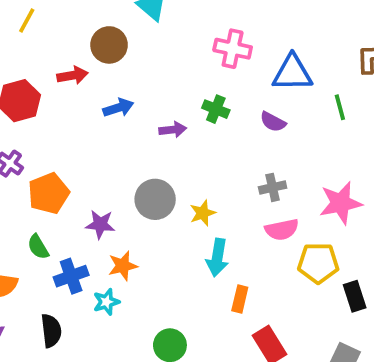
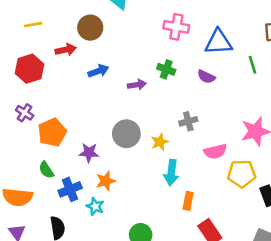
yellow line: (27, 21) -> (33, 25), moved, turned 54
gray cross: (273, 187) -> (188, 121), moved
cyan star: (106, 302) -> (95, 206), turned -30

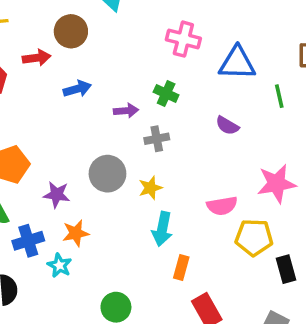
purple semicircle: (206, 77) -> (227, 126), moved
gray cross: (188, 121) -> (157, 139), moved

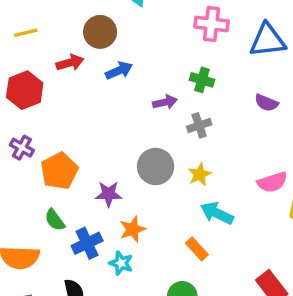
blue arrow: (77, 89) -> (119, 71), moved
cyan arrow: (162, 229) -> (217, 213), turned 112
orange rectangle: (181, 268) -> (197, 249), moved, turned -50

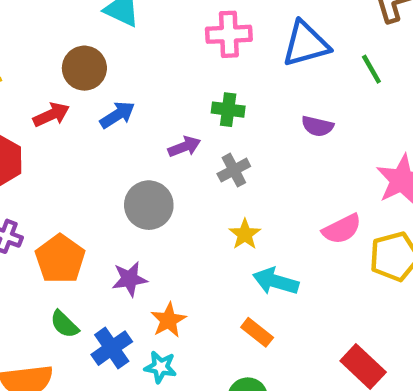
gray circle: (156, 166) -> (149, 205), moved

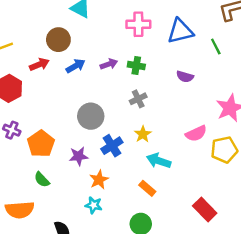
purple arrow: (184, 147) -> (109, 64), moved
blue cross: (112, 348) -> (112, 146), moved

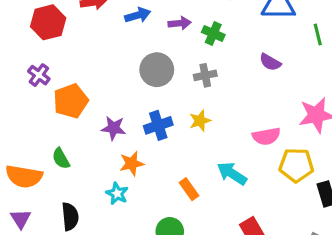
gray circle: (91, 116) -> (157, 70), moved
cyan arrow: (159, 161) -> (232, 173), moved
green semicircle: (42, 180) -> (61, 158), moved

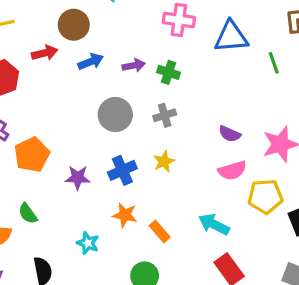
purple semicircle: (270, 62) -> (230, 134), moved
orange star: (132, 163) -> (125, 215), moved, turned 30
cyan arrow: (232, 173) -> (214, 224), moved

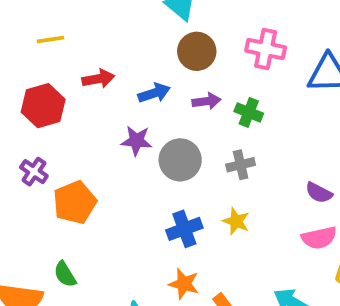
brown circle: (74, 25) -> (197, 51), moved
yellow star: (164, 161) -> (236, 221), turned -30
purple star: (78, 178) -> (137, 141), moved

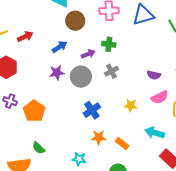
red arrow: (98, 79) -> (25, 37), moved
purple arrow: (206, 101) -> (88, 54), moved
yellow star: (236, 221) -> (131, 105), moved

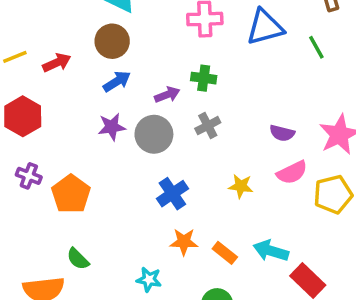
brown circle: (75, 21) -> (112, 41), moved
cyan arrow: (155, 133) -> (271, 251), moved

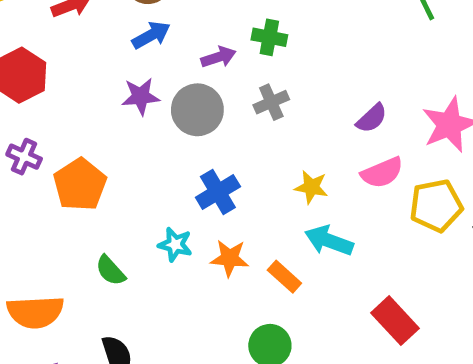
purple semicircle: (282, 133) -> (372, 118), turned -60
cyan arrow: (271, 251) -> (329, 241), moved
green semicircle: (78, 259) -> (110, 270), moved
cyan star: (149, 279) -> (175, 245), moved

